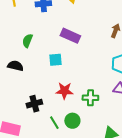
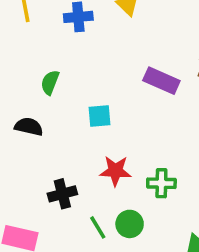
purple rectangle: (70, 36) -> (161, 81), moved

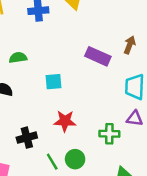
green semicircle: (50, 82) -> (18, 58), turned 60
green cross: (161, 183) -> (109, 134), moved

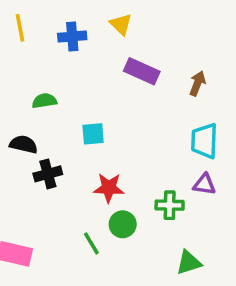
purple rectangle: (98, 56) -> (142, 71), moved
black cross: (27, 138) -> (48, 174), moved
green circle: (75, 159) -> (123, 224), moved

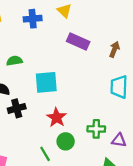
cyan square: (93, 134) -> (46, 82), size x1.5
purple triangle: (204, 184) -> (119, 140), moved
red star: (109, 188) -> (56, 118), turned 30

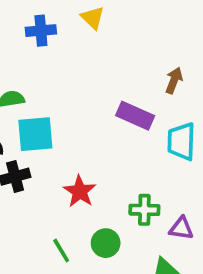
purple rectangle: (78, 41) -> (135, 116), moved
cyan square: (46, 82) -> (35, 134), moved
green circle: (66, 141) -> (106, 243), moved

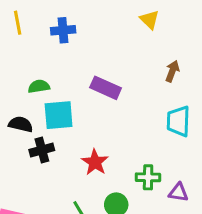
yellow triangle: (93, 18) -> (150, 20), moved
purple rectangle: (135, 116) -> (106, 88), moved

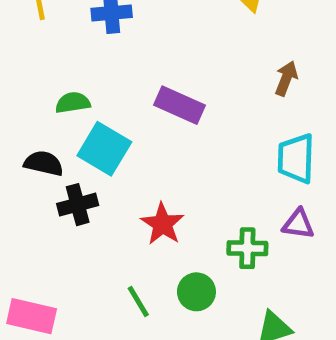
cyan square: (59, 115) -> (104, 149), turned 36
purple triangle: (178, 192) -> (298, 224), moved

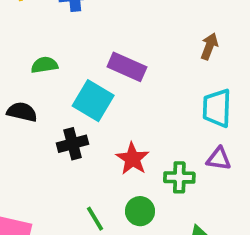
cyan square: (104, 149) -> (93, 101), moved
black cross: (78, 205) -> (73, 144), moved
red star: (162, 224) -> (133, 159), moved

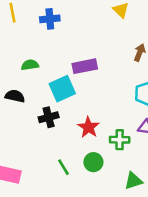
purple rectangle: (127, 67) -> (85, 66), turned -35
cyan square: (93, 101) -> (62, 89), turned 35

